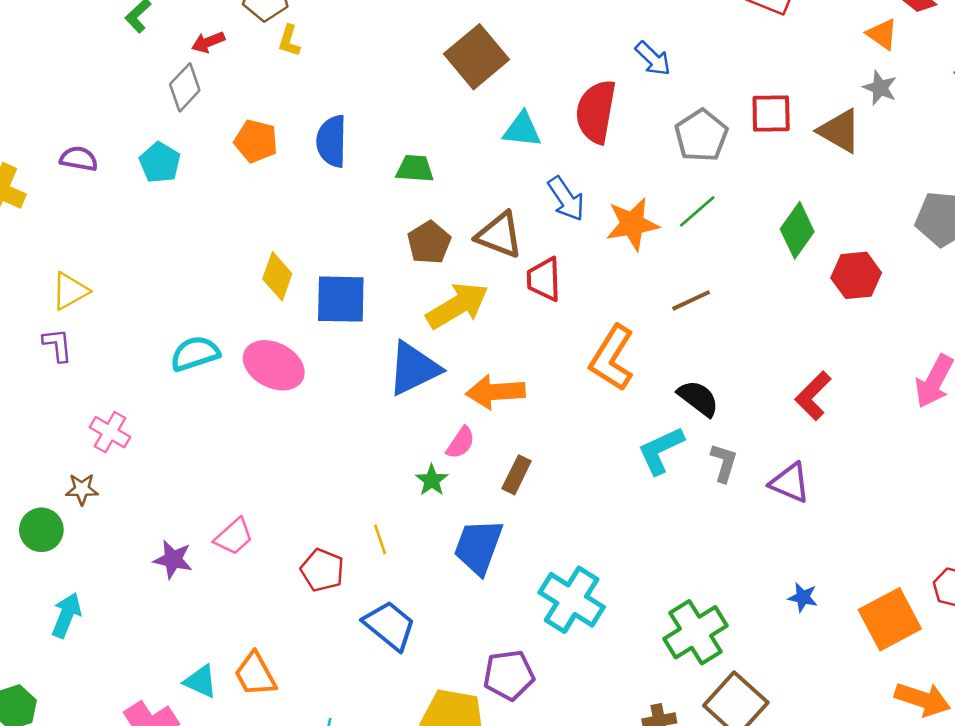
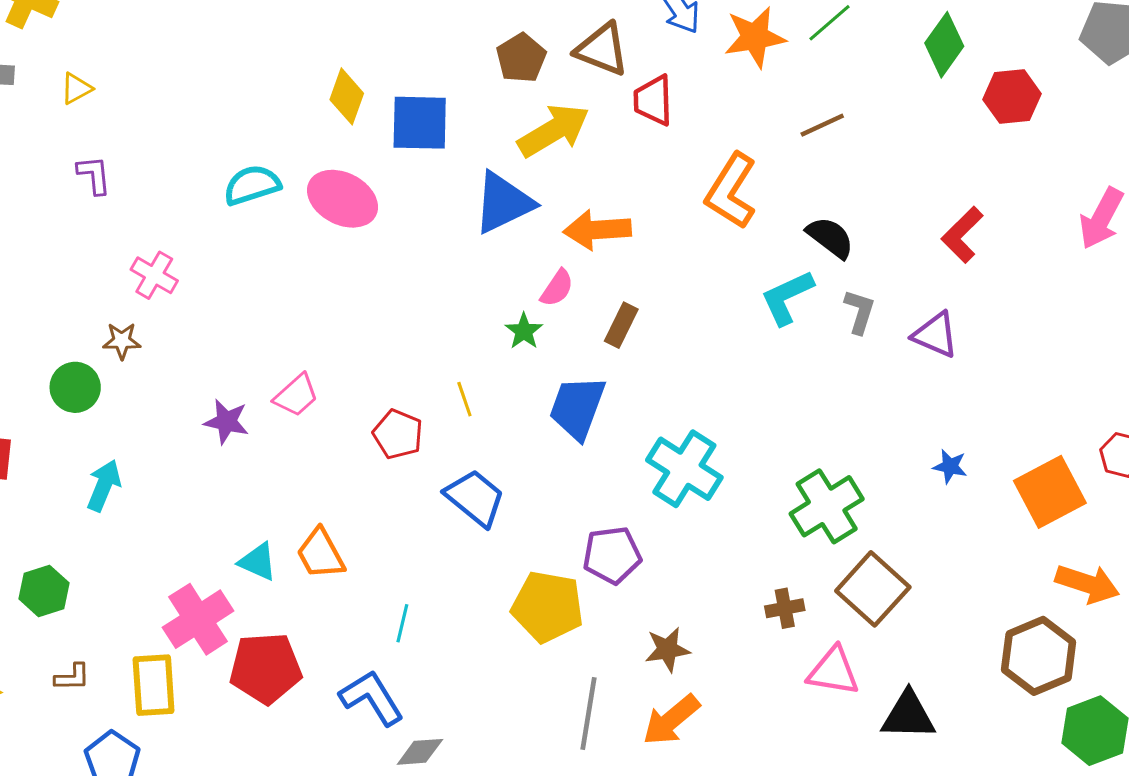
yellow triangle: (70, 291) -> (76, 88), moved, size x0.7

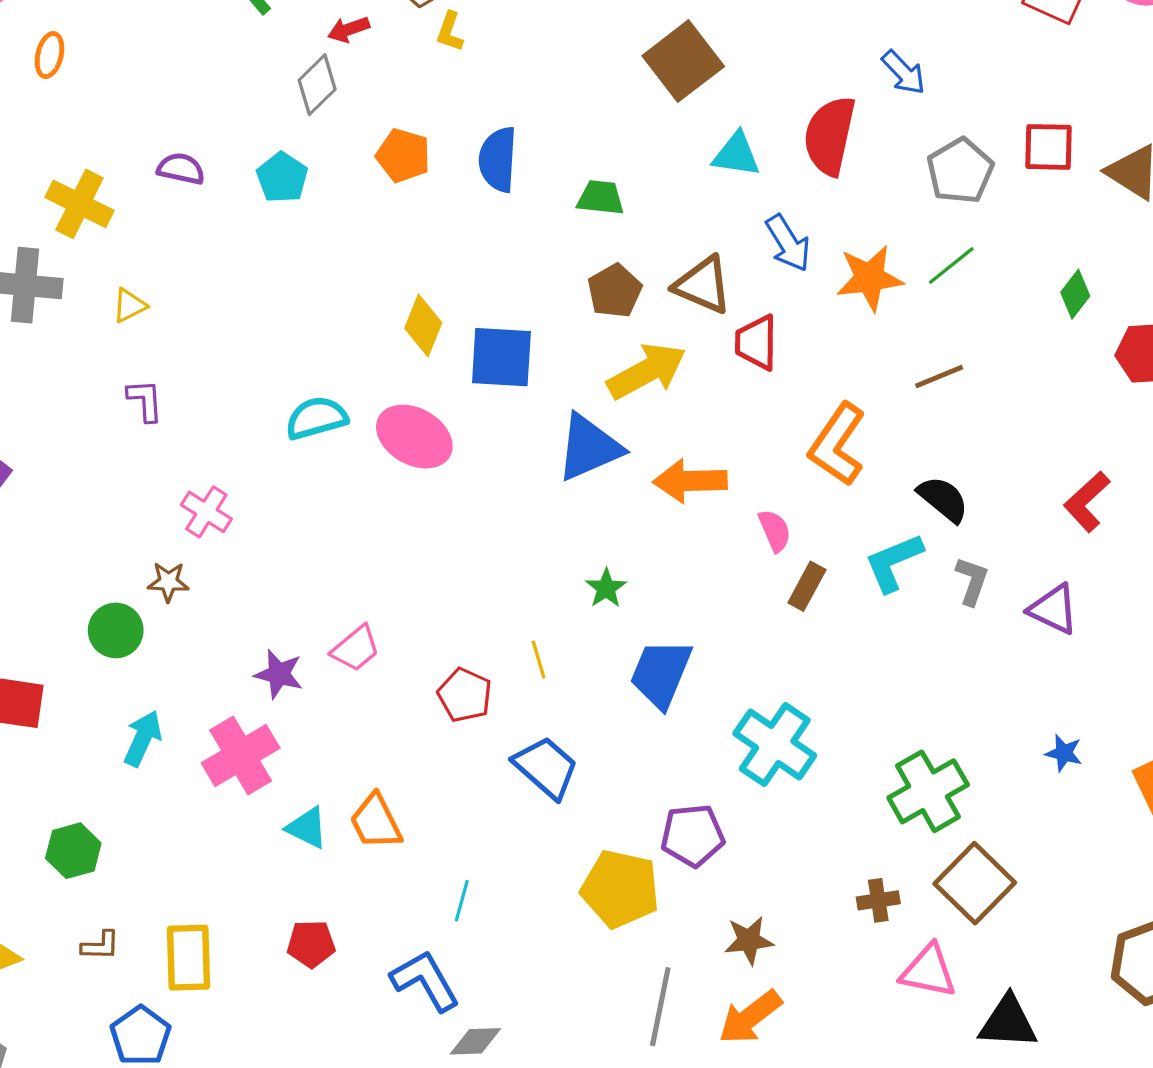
green diamond: (944, 45) -> (1075, 294), size x0.7
pink semicircle: (557, 288) -> (775, 531), moved, turned -60
brown rectangle: (621, 325) -> (807, 586), moved
pink cross: (198, 619) -> (241, 755), moved
red pentagon: (266, 668) -> (311, 944), size x0.6

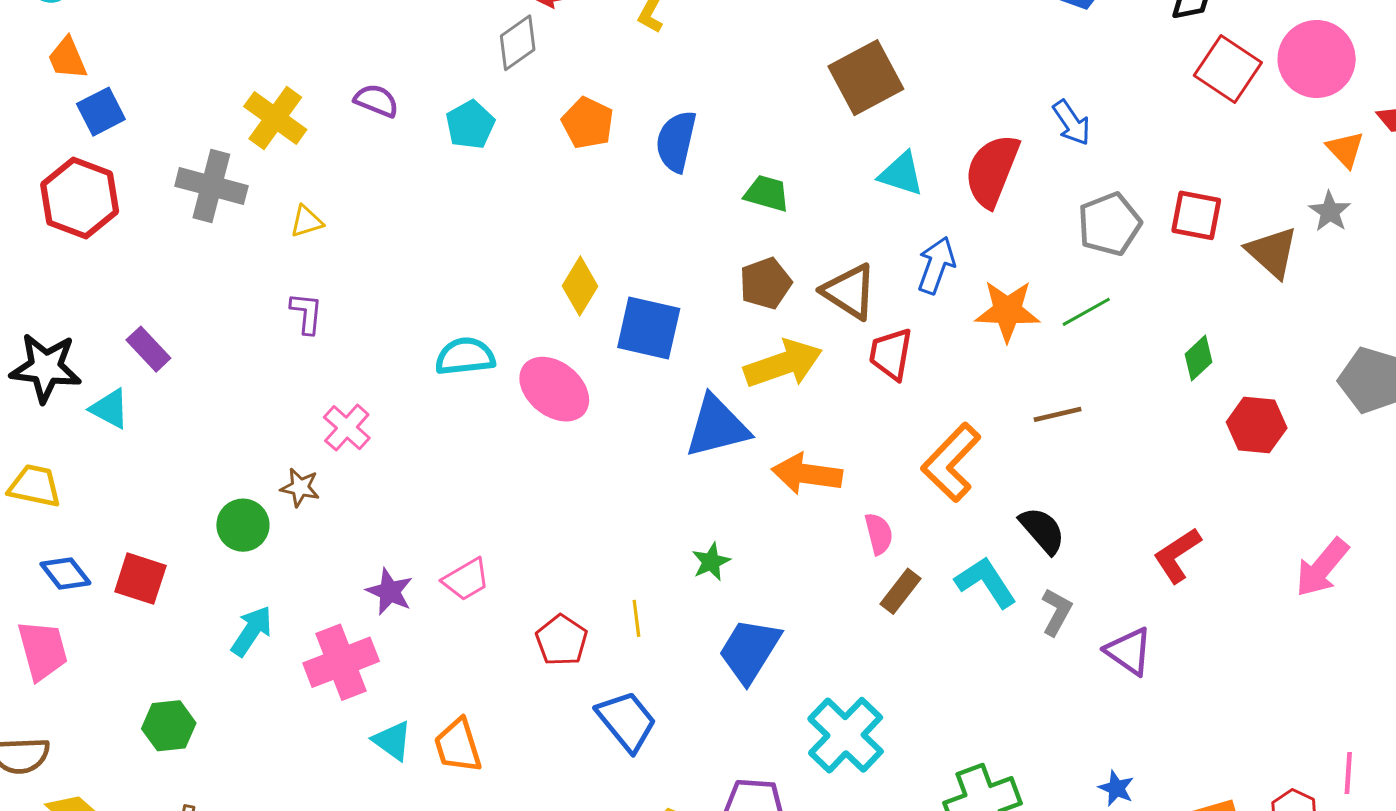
blue arrow: (788, 243) -> (936, 265), turned -138
cyan L-shape: (894, 562) -> (986, 582), turned 70

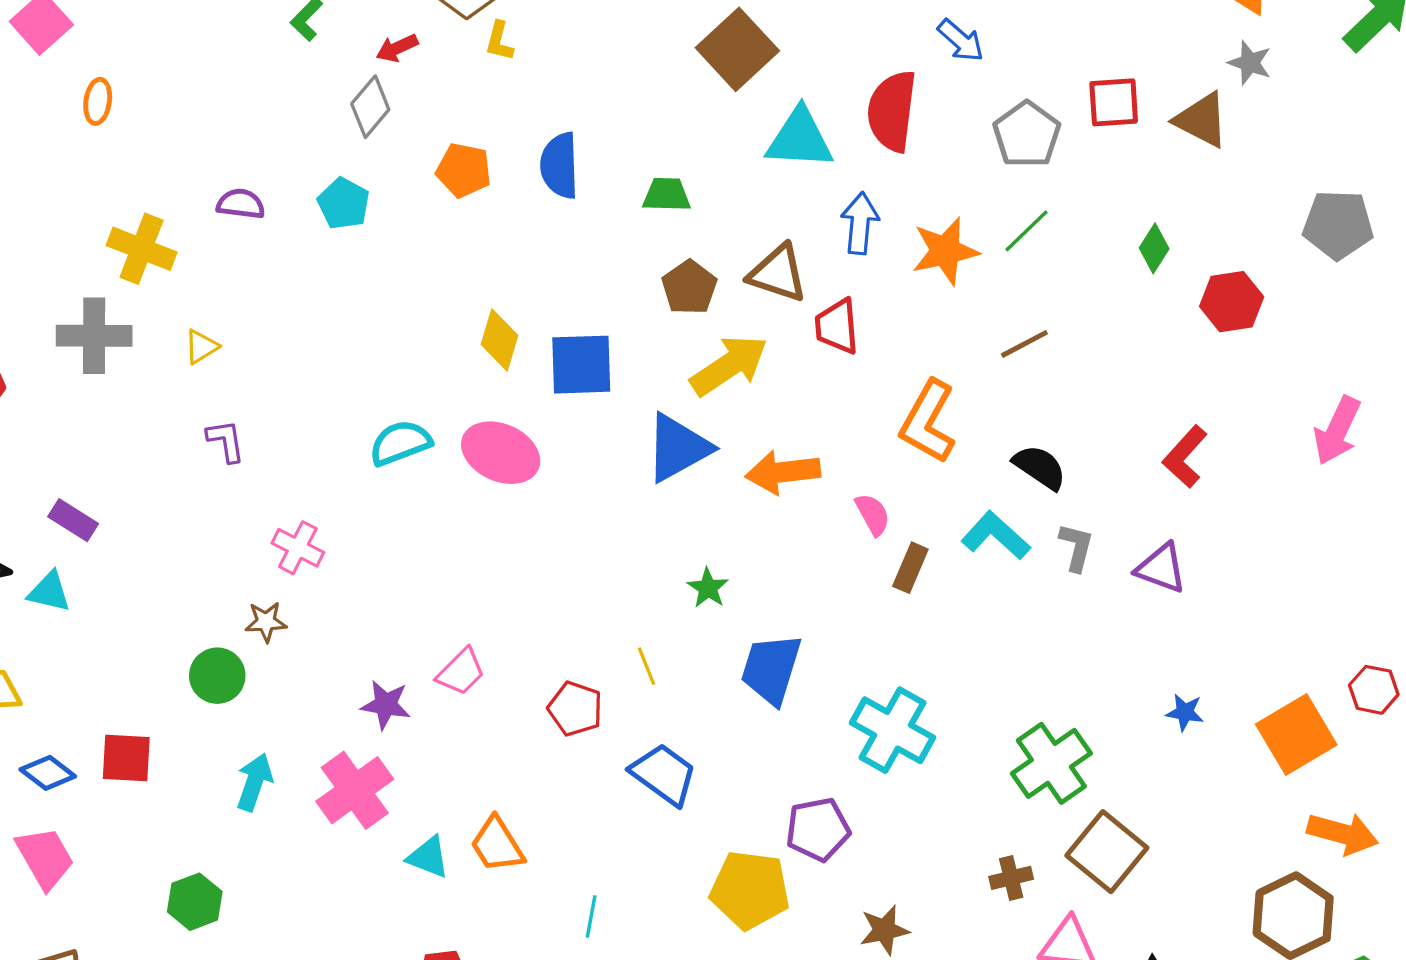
cyan triangle: (901, 174) -> (800, 139), size x1.4

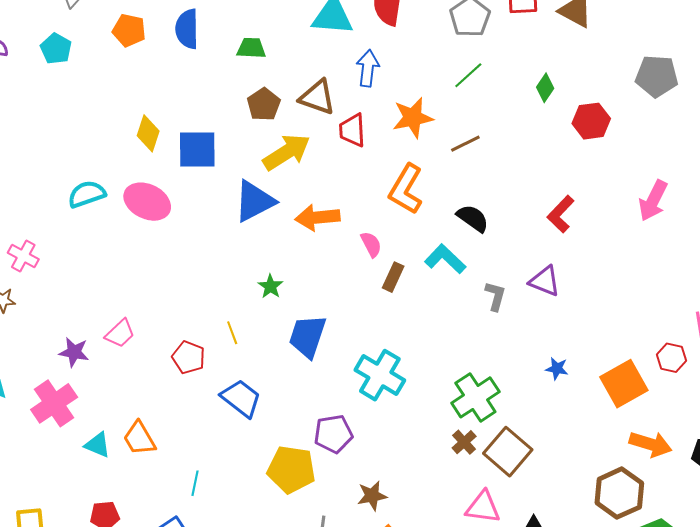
orange star: (945, 251) -> (413, 118), moved
gray L-shape: (1076, 547) -> (495, 296), moved
brown cross: (1011, 878) -> (464, 442), moved, turned -30

